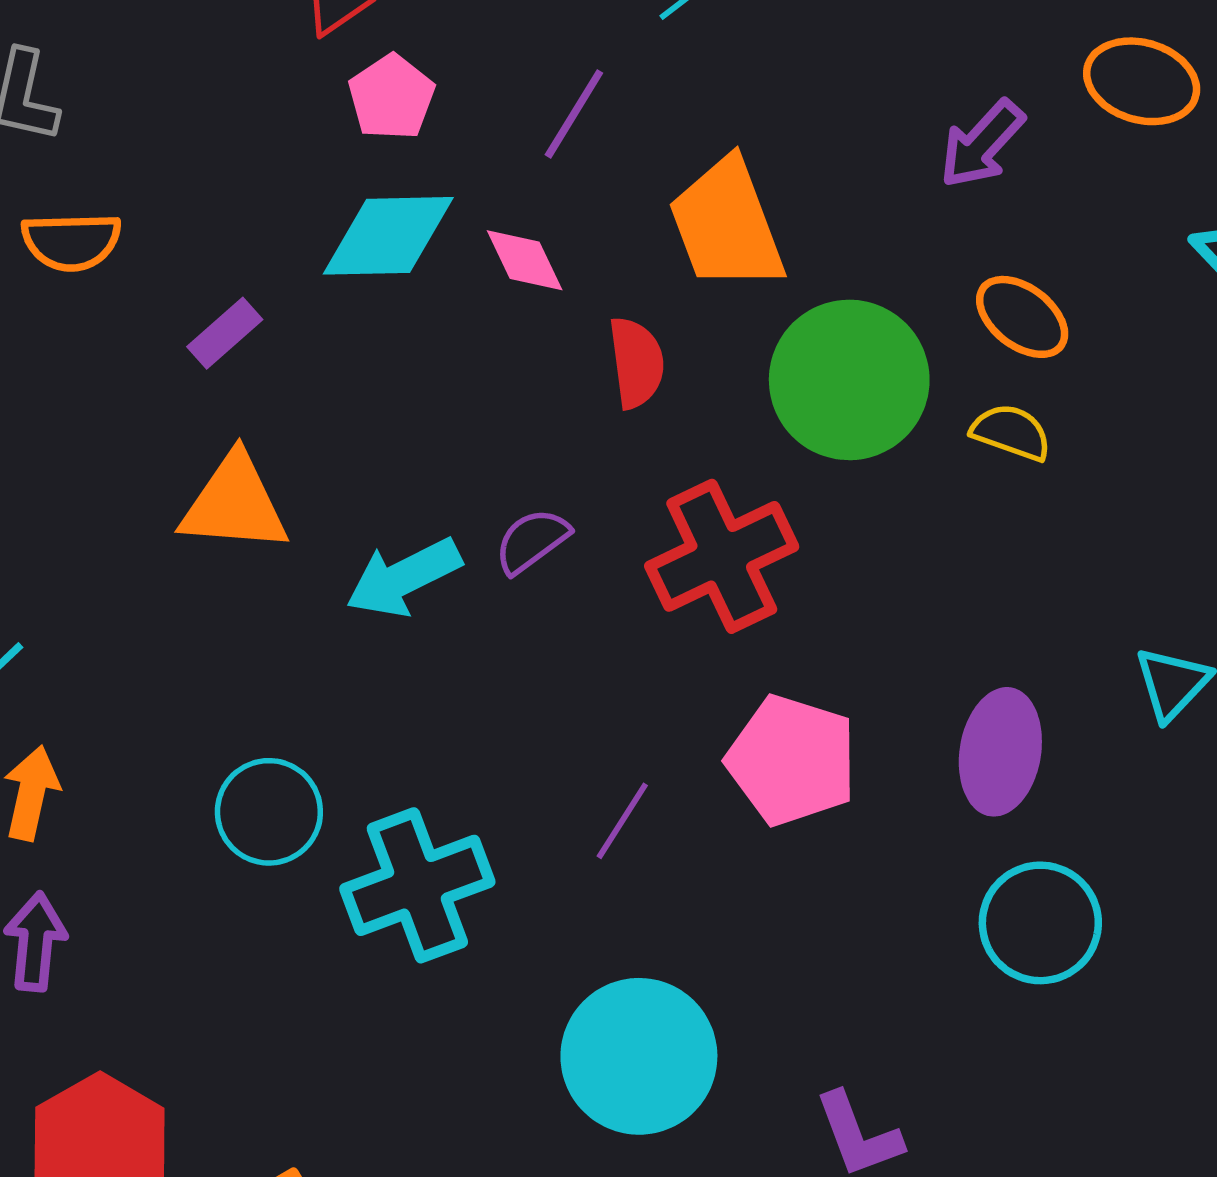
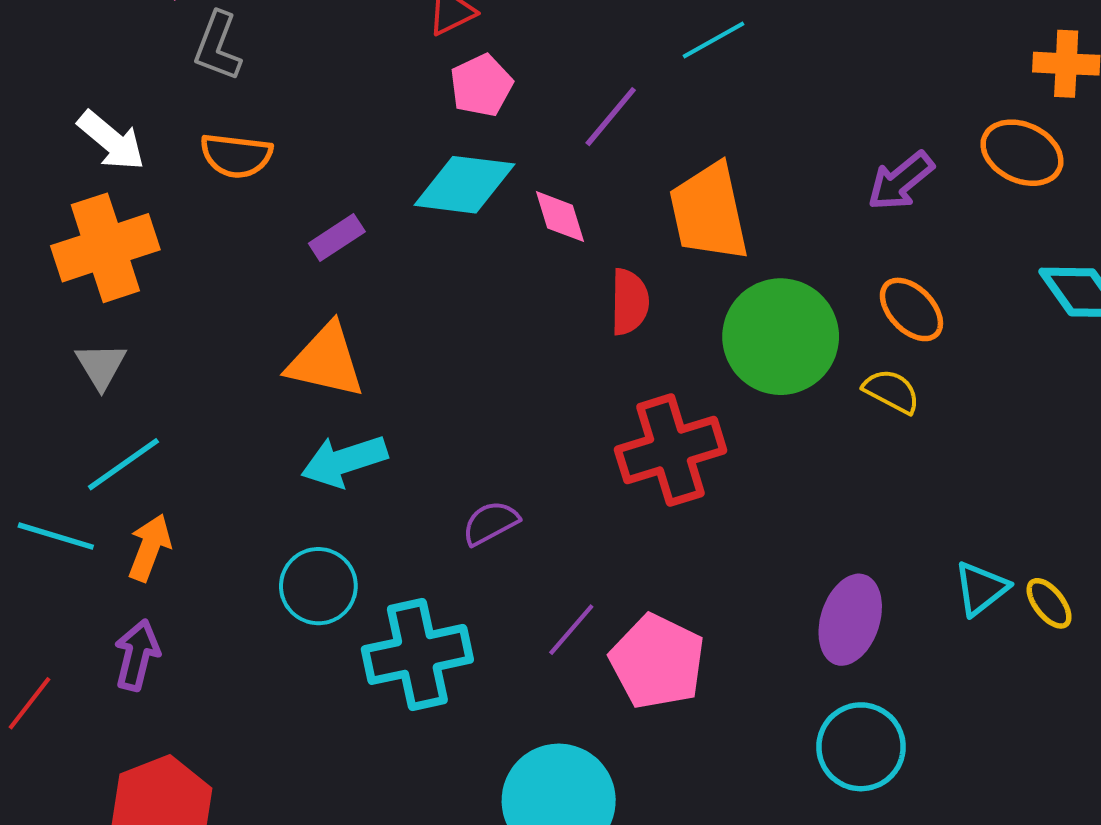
purple semicircle: (532, 541) -> (490, 523), moved
cyan arrow: (404, 577) -> (344, 461), moved
pink pentagon: (792, 760) -> (657, 662), moved

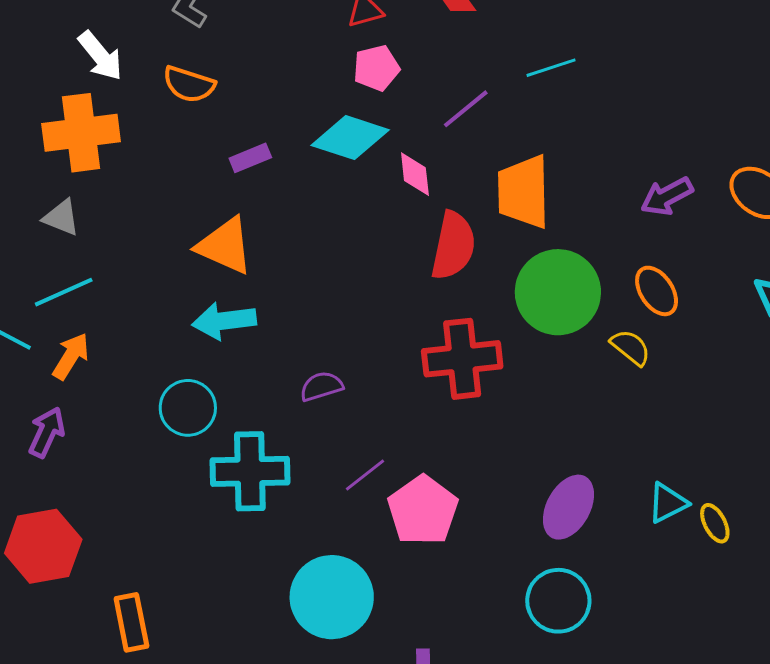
red semicircle: (629, 302) -> (453, 246), size x1.4
gray triangle: (101, 366) -> (61, 218), turned -48

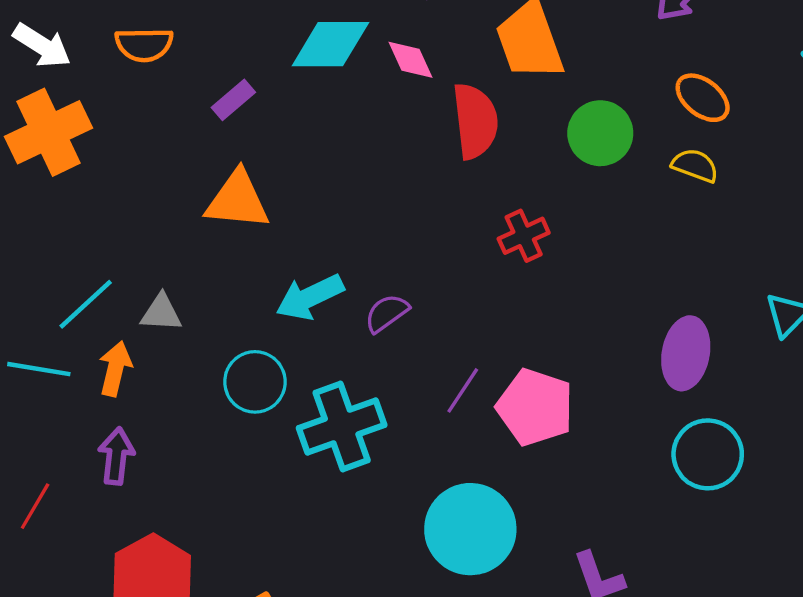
gray triangle: (61, 218) -> (161, 313), moved
green circle: (558, 292) -> (600, 133), size x0.7
cyan arrow: (224, 321) -> (310, 297), moved
red cross: (462, 359) -> (524, 236), size x0.6

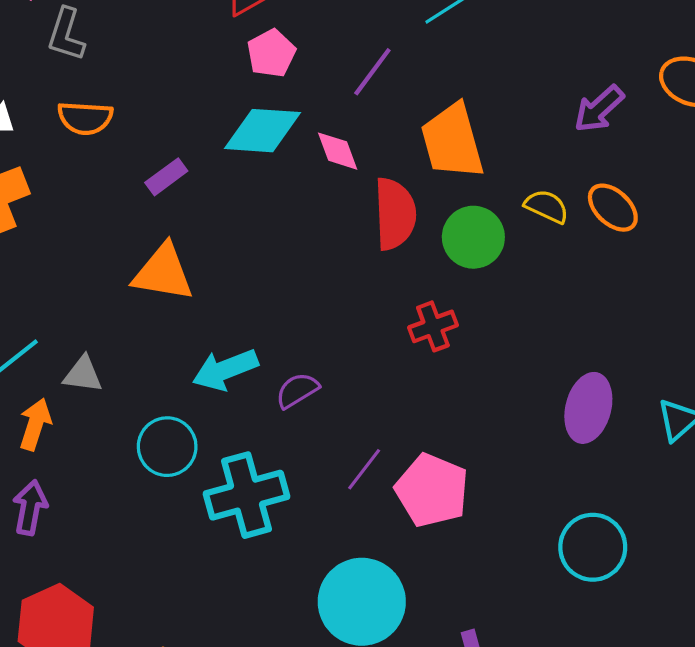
green circle: (600, 133) -> (473, 237), moved
yellow semicircle: (695, 165) -> (547, 206), moved
purple ellipse: (686, 353) -> (588, 408), moved

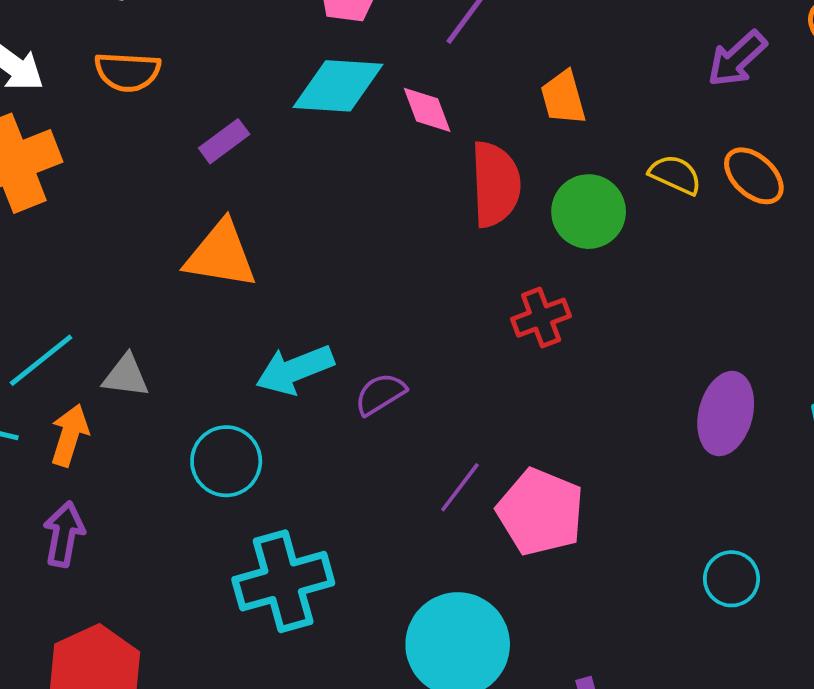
orange trapezoid: (452, 141) -> (563, 98), size x0.6
cyan cross: (246, 495) -> (283, 581), moved
cyan circle: (593, 547) -> (731, 579), size x0.7

